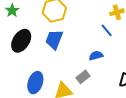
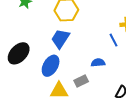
black ellipse: (21, 41) -> (19, 53), moved
blue ellipse: (35, 83) -> (51, 66), moved

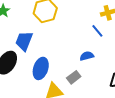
blue trapezoid: (60, 39) -> (24, 41), moved

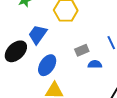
gray rectangle: (74, 77) -> (82, 50), moved

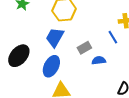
blue trapezoid: (38, 34) -> (55, 37), moved

